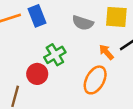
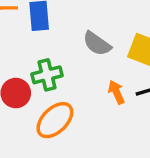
orange ellipse: (95, 80) -> (55, 120), moved

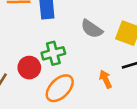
orange arrow: (116, 92) -> (105, 79), moved

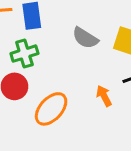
green cross: (53, 53) -> (24, 54), moved

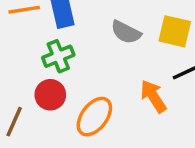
orange arrow: (104, 96) -> (153, 96), size x1.4

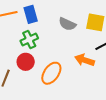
orange arrow: (153, 96) -> (85, 60), turned -36

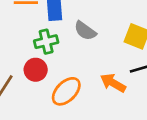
gray semicircle: (67, 24) -> (85, 31), moved

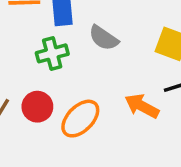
red circle: (36, 70) -> (37, 107), moved

